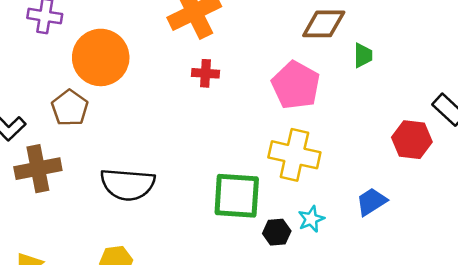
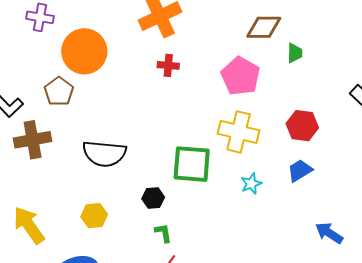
red hexagon: (412, 140) -> (302, 126), moved
black hexagon: (277, 232) -> (153, 198), moved

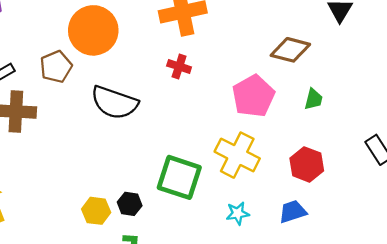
green trapezoid: (295, 53) -> (314, 99), moved
black semicircle: (104, 154) -> (114, 103), moved
yellow hexagon: (94, 216) -> (96, 211), moved

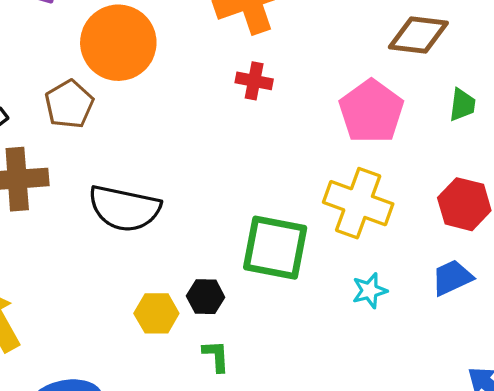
black semicircle: (114, 103) -> (124, 208), moved

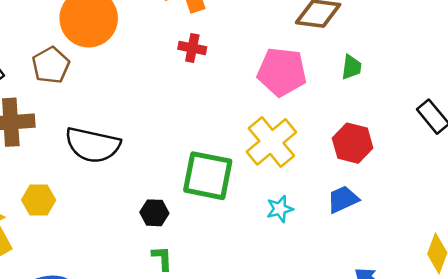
pink pentagon: (371, 111) -> (282, 72), turned -30
yellow cross: (358, 203) -> (271, 142), turned 30
yellow hexagon: (156, 313) -> (39, 200), moved

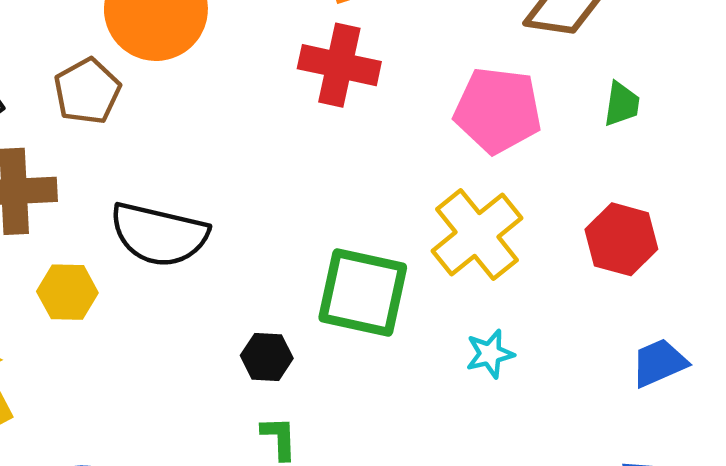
red cross: (192, 48) -> (339, 65), size x1.6
blue trapezoid: (343, 199) -> (659, 363), moved
yellow hexagon: (39, 200) -> (67, 292), moved

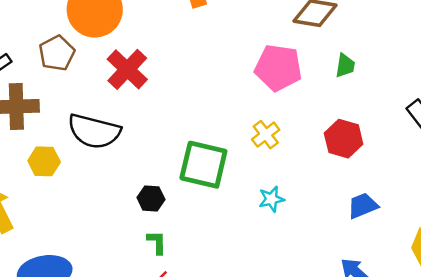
red cross: (339, 65) -> (127, 69), moved, turned 30
yellow cross: (477, 235) -> (266, 135), size x0.6

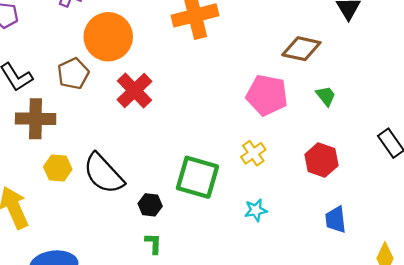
green trapezoid: (345, 66) -> (326, 96), turned -50
black semicircle: (94, 131) -> (103, 174), moved, turned 30
blue trapezoid: (363, 206) -> (336, 220), turned -76

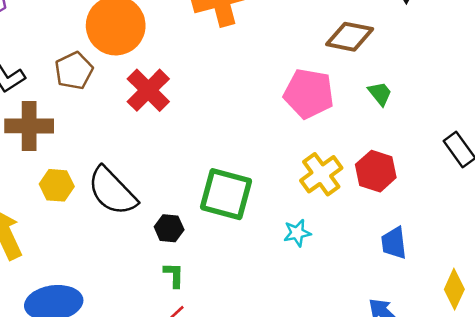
yellow cross: (253, 153) -> (321, 174), moved, size x1.4

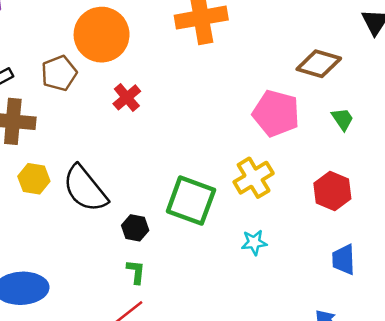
red cross: (148, 90) -> (127, 97), size x0.7
yellow cross: (321, 174) -> (254, 178), moved

